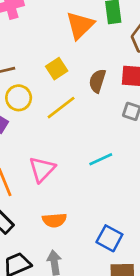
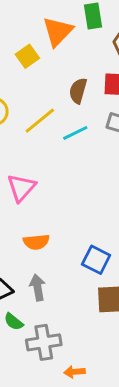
yellow square: (57, 69) -> (27, 56), moved
cyan line: (101, 159) -> (75, 133), moved

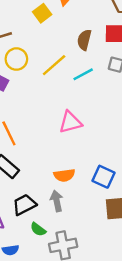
pink triangle: (21, 188) -> (70, 122), moved, turned 35
orange semicircle: (36, 242) -> (64, 175), moved

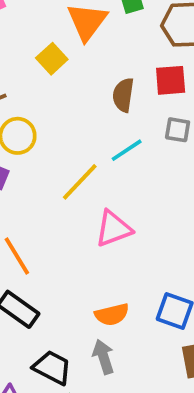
yellow line: (54, 65) -> (80, 182), moved
black trapezoid: (24, 205) -> (52, 368), turned 60

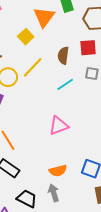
yellow line: (80, 182) -> (33, 67), moved

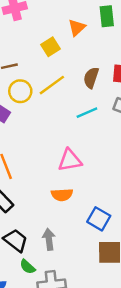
orange triangle: (44, 17) -> (77, 28), size x0.7
orange semicircle: (58, 171) -> (62, 195), moved

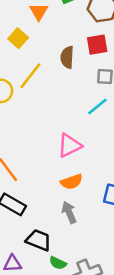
cyan line: (87, 113) -> (97, 106), moved
gray arrow: (49, 239) -> (69, 212), moved

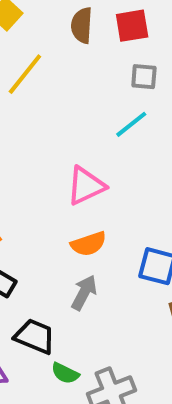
brown semicircle: (67, 57) -> (82, 25), moved
gray arrow: (69, 212) -> (84, 293), turned 50

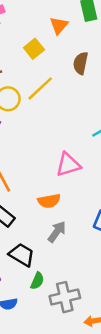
orange semicircle: (89, 244) -> (49, 201), moved
green semicircle: (65, 373) -> (37, 281), turned -102

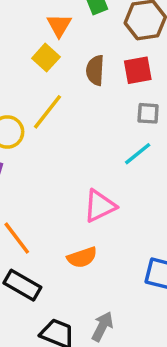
yellow square: (34, 49) -> (46, 58), moved
gray arrow: (57, 232) -> (102, 326), moved

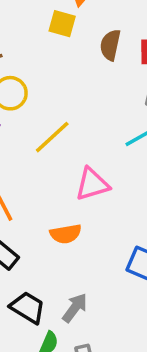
yellow square: (46, 58) -> (62, 24), turned -36
yellow line: (47, 112) -> (52, 137), moved

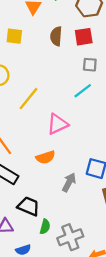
yellow square: (62, 24) -> (14, 36), moved
gray arrow: (75, 308) -> (69, 182), moved

